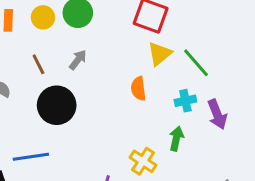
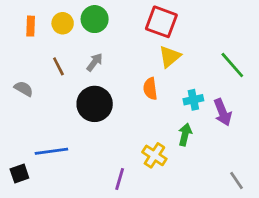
green line: (196, 63) -> (232, 65), moved
black circle: (57, 105) -> (95, 104), moved

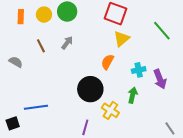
green line: (232, 65) -> (162, 31), moved
orange semicircle: (150, 89) -> (107, 62), turned 35
black circle: (95, 104) -> (90, 89), moved

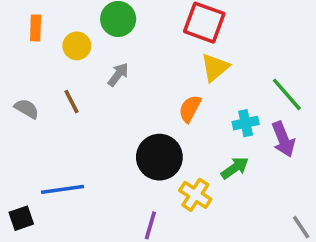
yellow circle: (44, 15) -> (77, 46), moved
green line: (162, 31) -> (287, 94), moved
brown line: (41, 46) -> (71, 102), moved
green arrow: (133, 95) -> (235, 168), turned 42

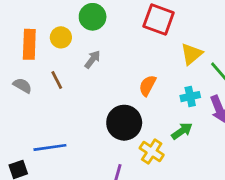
orange rectangle: (36, 28) -> (29, 44), moved, size x1.5
yellow triangle: (215, 67) -> (192, 54), moved

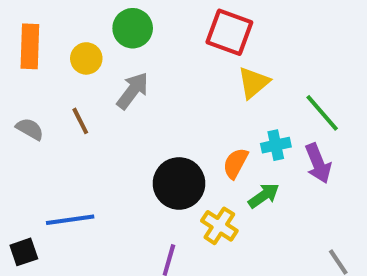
orange rectangle: (29, 44) -> (30, 46), moved
yellow triangle: (192, 54) -> (254, 83), moved
gray arrow: (93, 59) -> (133, 91), size x1.4
orange semicircle: (148, 86) -> (235, 163), moved

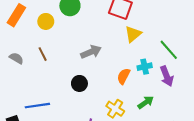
orange rectangle: (30, 46) -> (16, 15), turned 30
gray arrow: (133, 91) -> (91, 52), moved, turned 30
black circle: (179, 183) -> (79, 83), moved, size x0.6
green arrow: (264, 196) -> (146, 102), moved

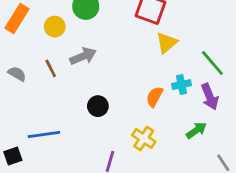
gray arrow: (91, 52) -> (83, 56), moved
green arrow: (146, 102) -> (196, 130), moved

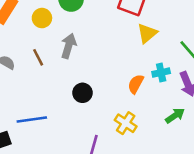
gray arrow: (83, 56) -> (69, 46), turned -50

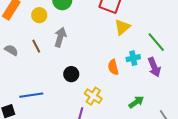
orange semicircle: (136, 84) -> (113, 67), turned -42
green arrow: (175, 116) -> (136, 102), moved
yellow cross: (126, 123) -> (93, 96), moved

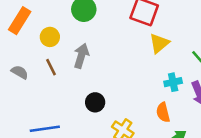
yellow circle: (39, 15) -> (50, 37), moved
orange semicircle: (113, 67) -> (163, 112), moved

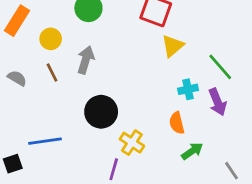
black circle: (95, 102) -> (101, 112), size x1.5

